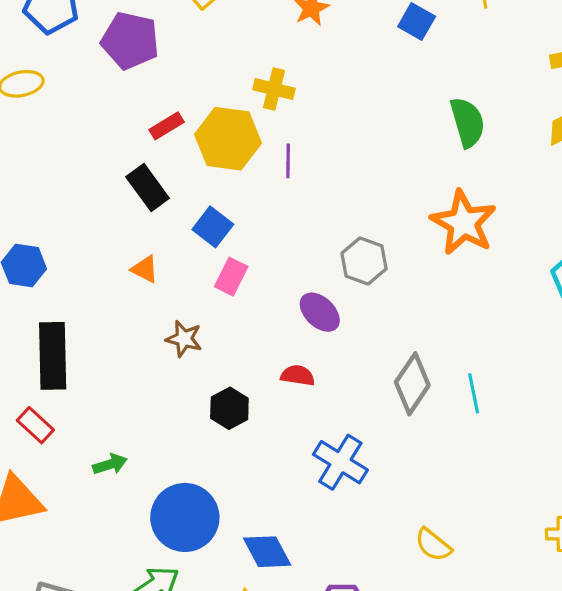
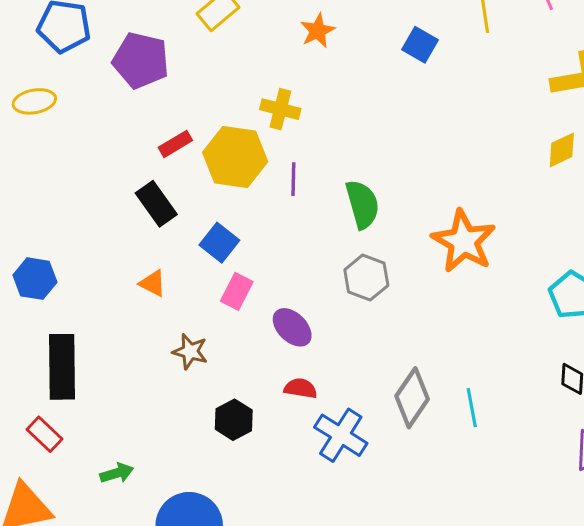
green semicircle: (467, 122) -> (362, 204), moved
purple ellipse: (320, 312) -> (292, 327), moved
blue cross: (340, 462) -> (341, 435), moved

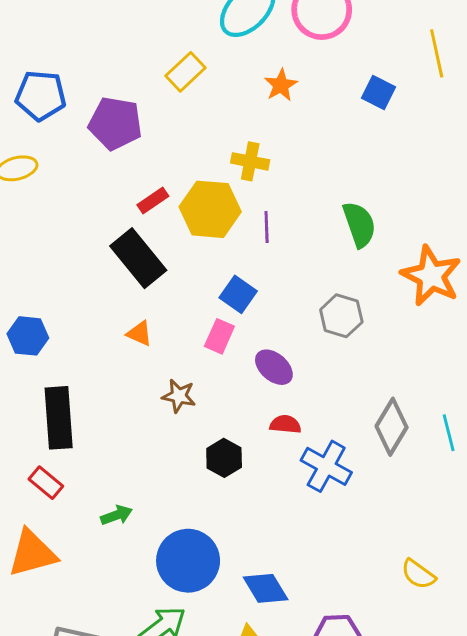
black rectangle: (156, 204) -> (138, 258), size x1.4
green semicircle: (362, 204) -> (359, 224), moved
blue square: (219, 243) -> (238, 294), moved

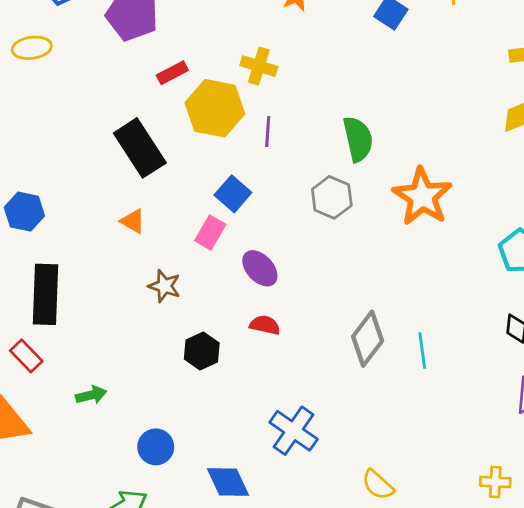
red rectangle: (153, 200) -> (172, 73), moved
gray hexagon: (341, 316) -> (332, 197), moved
blue cross: (326, 466) -> (294, 431), moved
blue circle: (188, 561) -> (156, 447), size x0.6

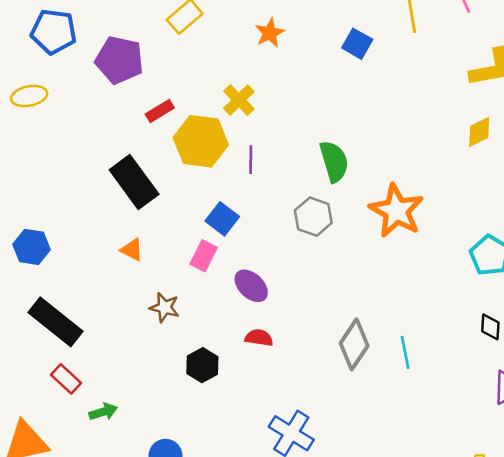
yellow cross: (259, 66) -> (239, 100), turned 32
black rectangle: (45, 294) -> (55, 322), turned -50
red rectangle: (26, 356) -> (66, 379), moved

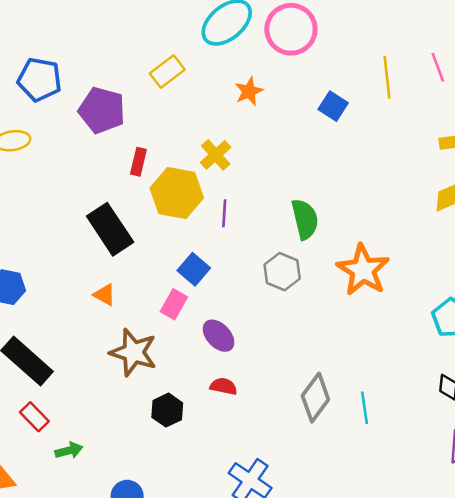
red rectangle: (160, 111) -> (138, 162), turned -48
brown star: (164, 307) -> (133, 352), size x1.6

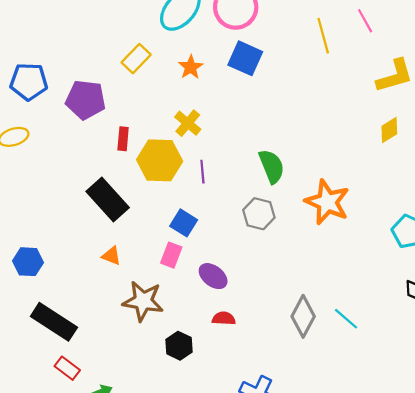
orange star: (249, 91) -> (191, 67), moved
blue square: (333, 106) -> (245, 58), moved, size x1.4
cyan line: (364, 408) -> (346, 319), turned -32

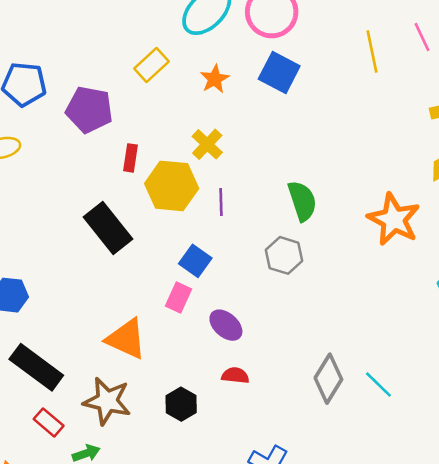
orange star: (327, 202) -> (394, 219), moved
orange triangle: (111, 256) -> (126, 339), moved, size x1.8
brown star: (143, 301) -> (107, 401), moved

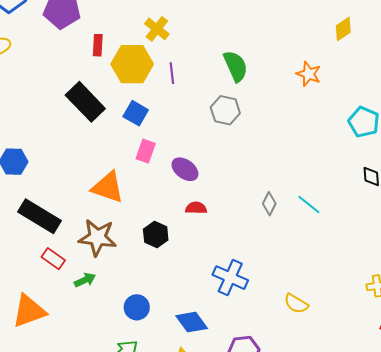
orange star: (394, 219) -> (309, 74), size x0.6
blue square: (195, 261) -> (136, 113), moved
gray diamond: (328, 379) -> (269, 204), size x0.6

